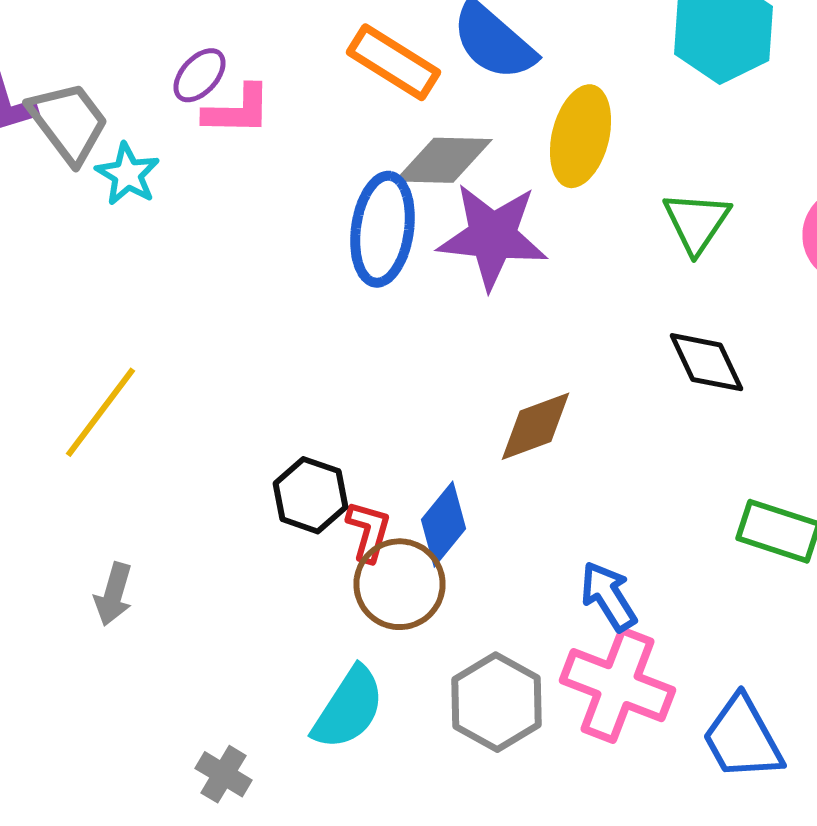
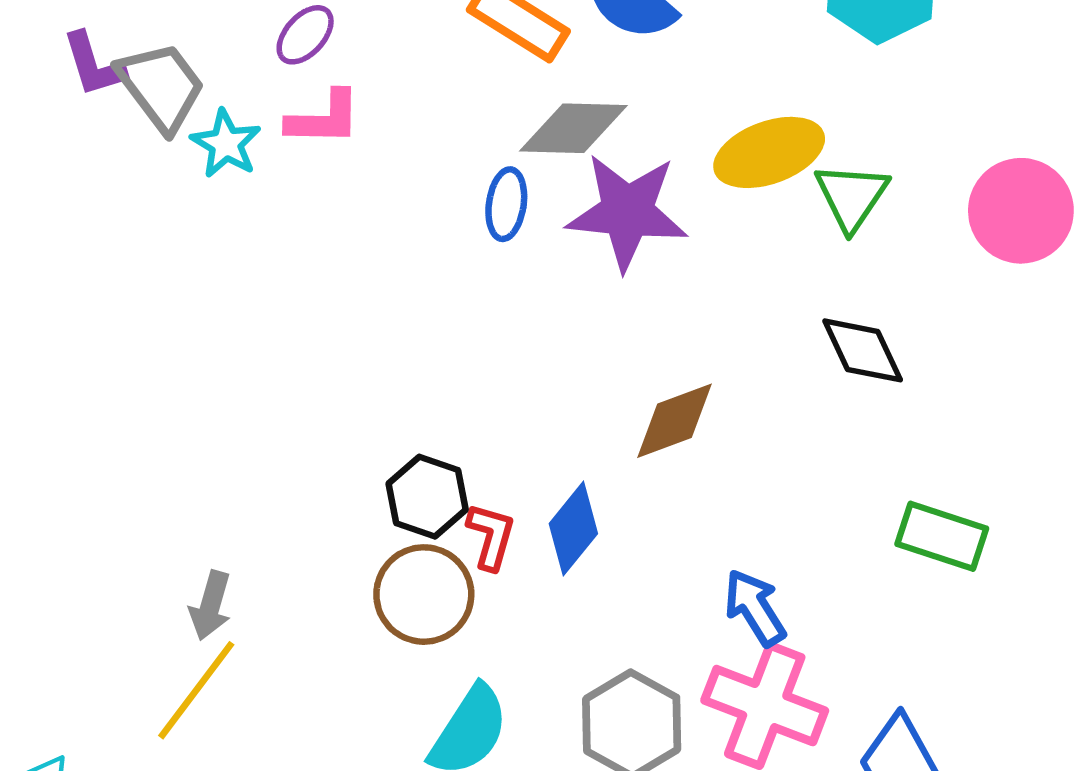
pink L-shape: (238, 110) -> (324, 118), moved
yellow ellipse: (580, 136) -> (769, 152), moved, turned 56
blue ellipse: (382, 229) -> (506, 204), size x0.6
yellow line: (100, 412) -> (196, 690), moved
brown circle: (400, 584) -> (424, 595), moved

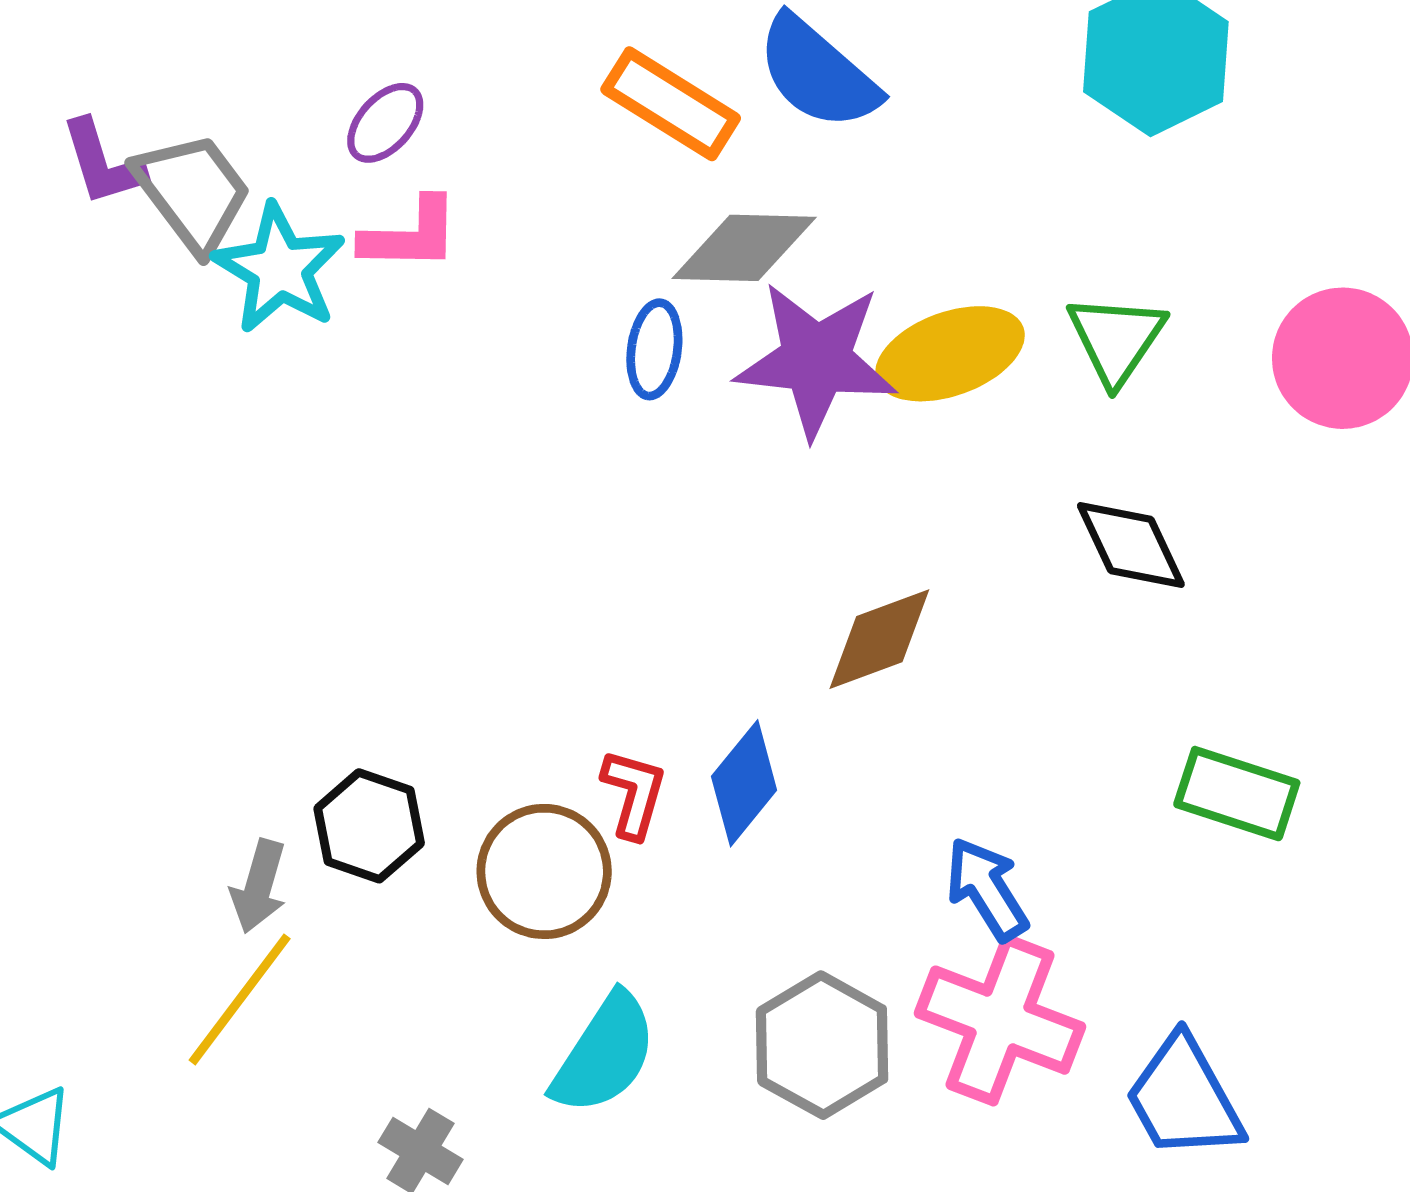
cyan star: (226, 144) -> (279, 269), size x1.4
yellow ellipse: (769, 152) -> (950, 354), moved
black hexagon: (427, 497) -> (369, 826), moved

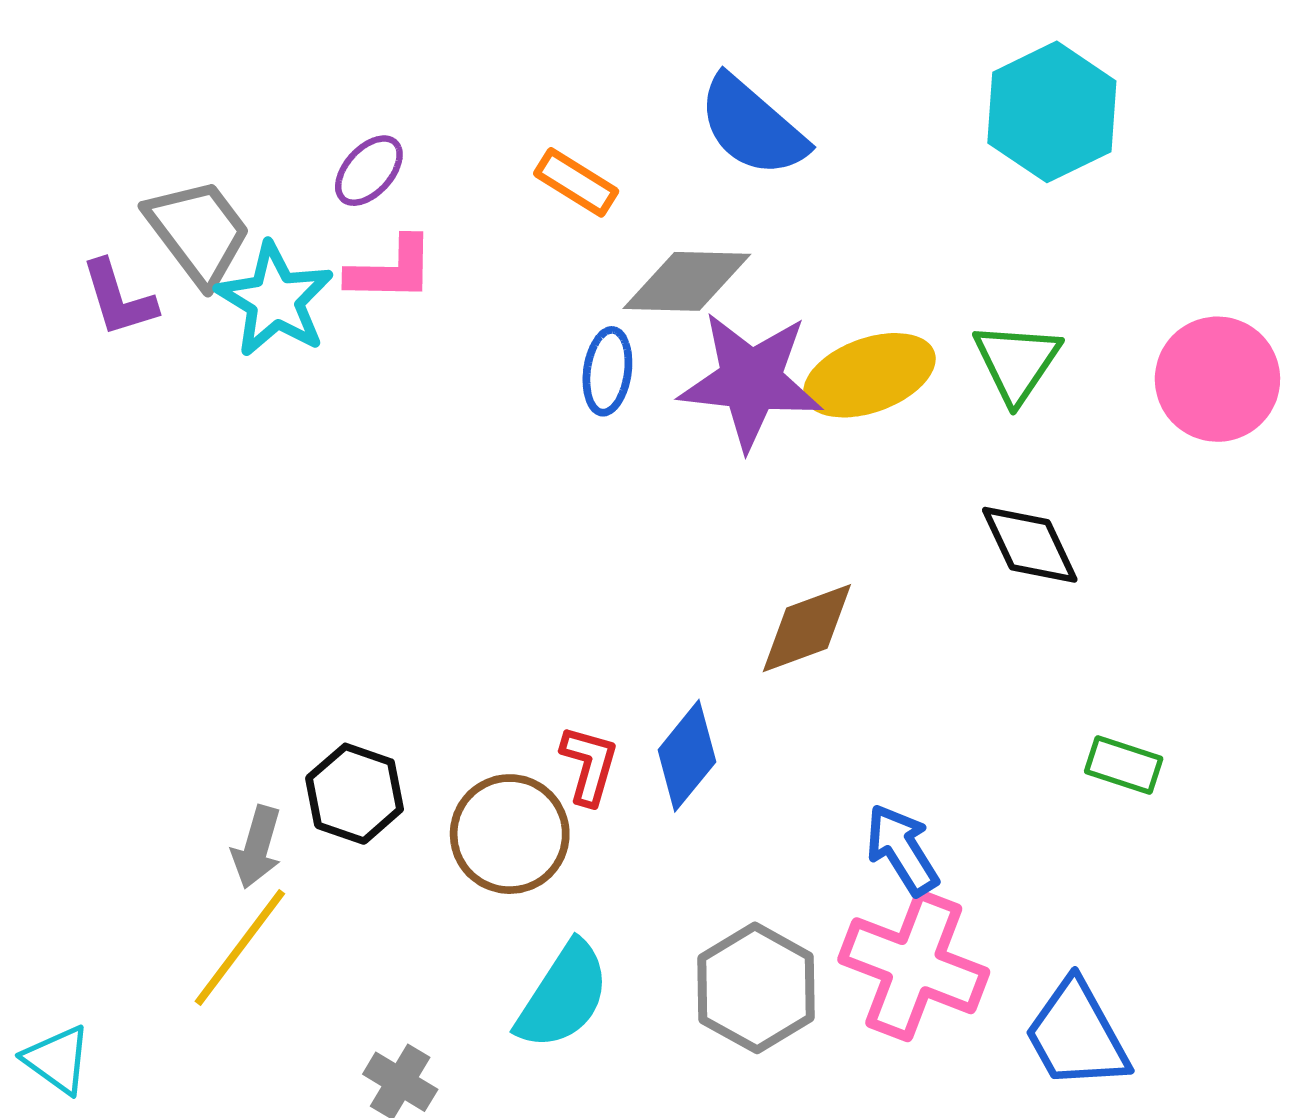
orange rectangle: (671, 104) -> (576, 182), moved, size x0.7
purple L-shape: (103, 163) -> (119, 298), moved
green rectangle: (1237, 794) -> (1124, 765), size x0.7

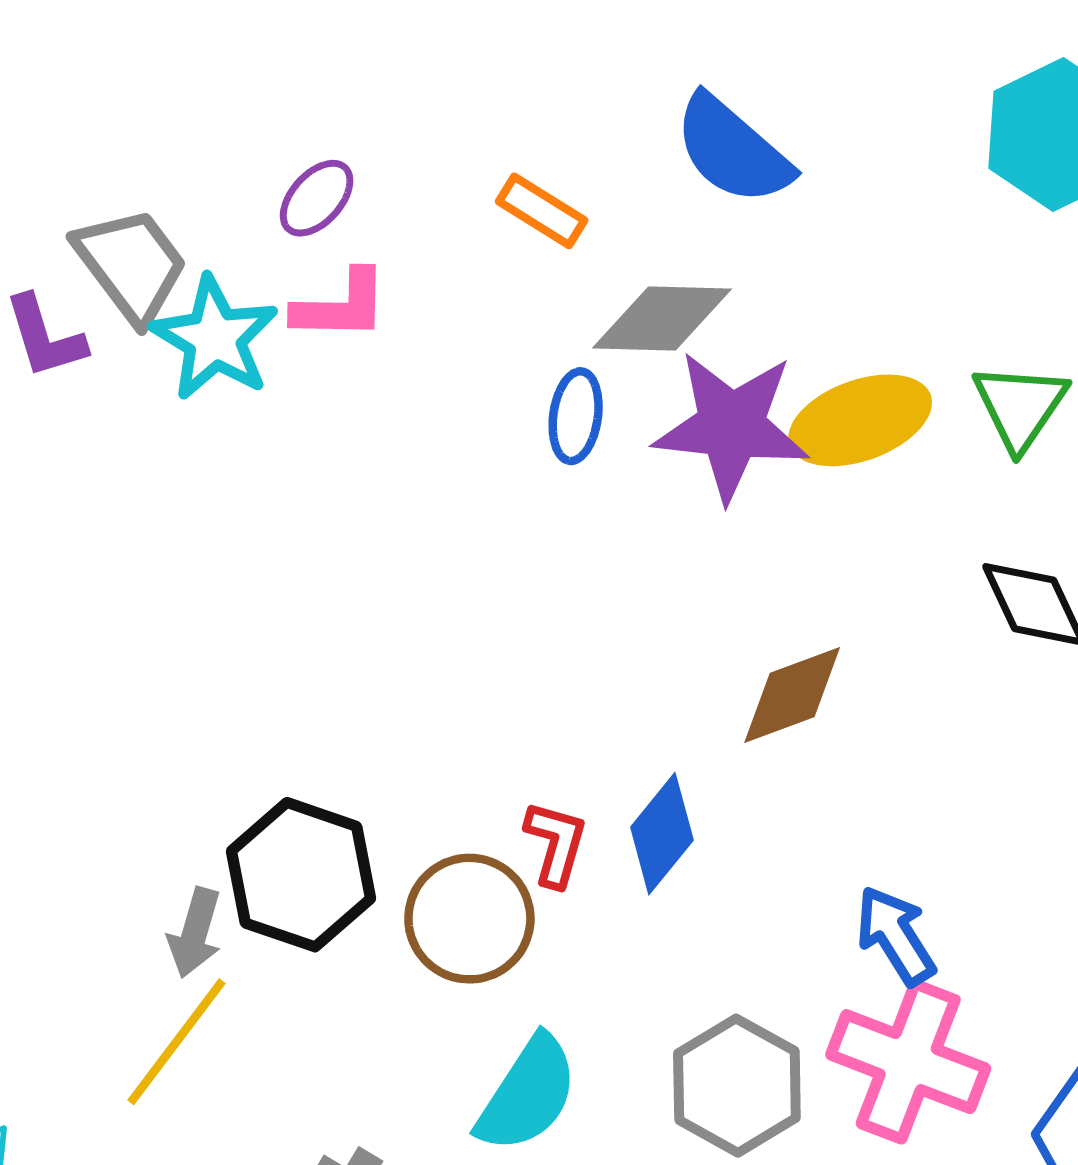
black hexagon: (355, 794) -> (301, 875), size x1.4

